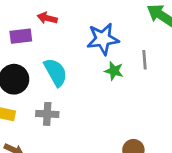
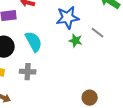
gray line: (145, 60) -> (98, 33), turned -48

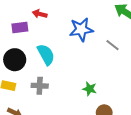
green star: (76, 41) -> (90, 89), moved

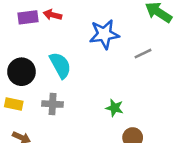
purple rectangle: (20, 27) -> (28, 17), moved
gray line: (113, 45) -> (143, 54), turned -64

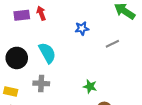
red arrow: (53, 15) -> (41, 13), turned 56
blue star: (104, 34) -> (82, 28), size x0.6
yellow rectangle: (14, 104) -> (11, 92), moved

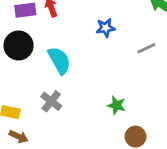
black circle: (17, 58) -> (19, 45), moved
gray cross: (41, 83) -> (51, 101), turned 35

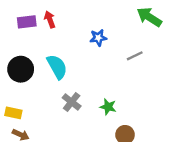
black circle: (19, 45) -> (21, 69), moved
gray cross: (51, 101) -> (72, 102), moved

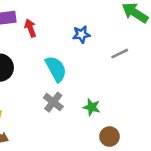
red arrow: (50, 19) -> (30, 28), moved
cyan semicircle: (57, 67) -> (56, 69), moved

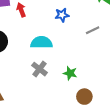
cyan semicircle: (56, 69) -> (42, 43), turned -60

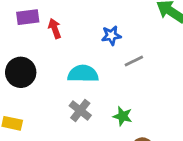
gray line: (93, 30) -> (134, 61), moved

